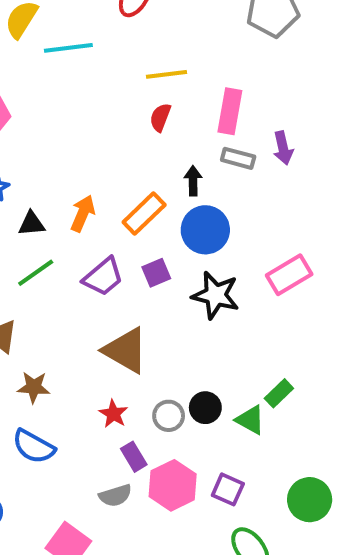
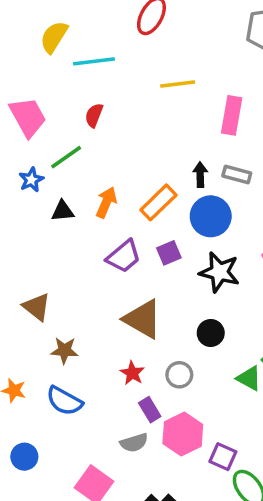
red semicircle: (160, 117) -> (94, 115), moved
gray rectangle: (238, 158) -> (237, 175), moved
green line: (36, 273) -> (66, 157), moved
black circle: (205, 408) -> (211, 333), moved
purple square: (228, 489) -> (223, 457), moved

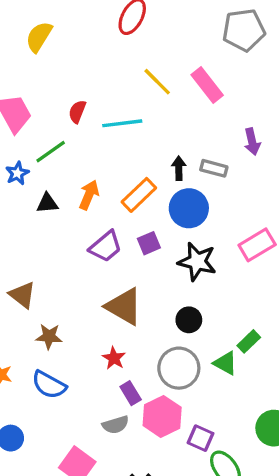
cyan line: (94, 61) -> (122, 123), moved
yellow line: (178, 84) -> (157, 82), turned 52
pink rectangle: (232, 115) -> (207, 85), moved, turned -48
gray circle: (179, 375) -> (179, 368), moved, size x1.6

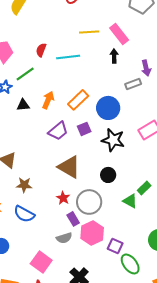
yellow line: (157, 82) -> (89, 32), turned -48
black arrow: (179, 168) -> (114, 56), moved
gray rectangle: (214, 168) -> (133, 84), moved, turned -35
gray circle: (179, 368) -> (89, 202), moved

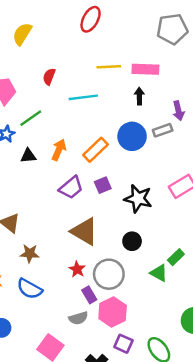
pink rectangle: (119, 34) -> (145, 69), turned -50
red semicircle: (41, 50) -> (49, 77), moved
blue circle: (108, 108) -> (132, 136), moved
purple square: (115, 246) -> (123, 344), moved

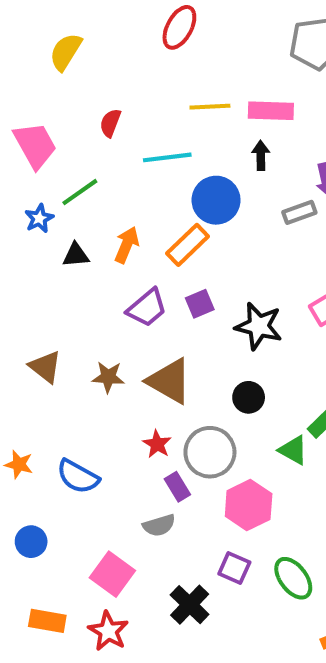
blue circle: (132, 136) -> (216, 200), moved
brown star: (30, 253) -> (108, 377), moved
pink hexagon: (113, 312) -> (249, 505), moved

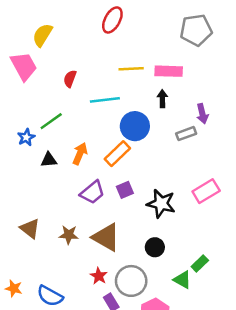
pink trapezoid: (35, 145) -> (24, 66), moved

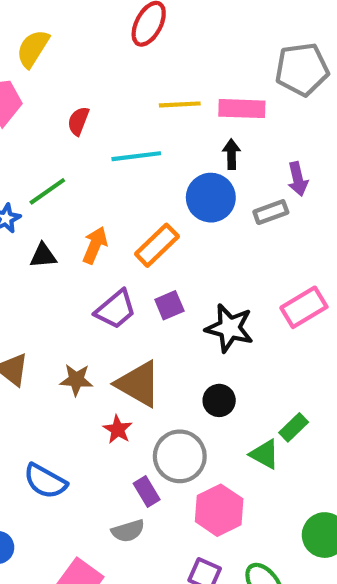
gray pentagon: (196, 30) -> (302, 69), moved
blue circle: (135, 126) -> (211, 198), moved
red star: (99, 276) -> (118, 429), moved

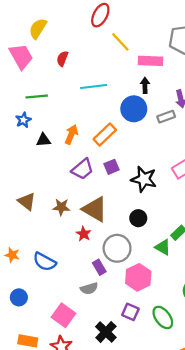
yellow line: (180, 104) -> (120, 42), moved, turned 50
red semicircle: (78, 121) -> (62, 59), moved
green line: (47, 191) -> (37, 97), moved, turned 30

